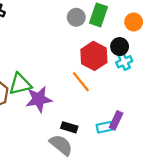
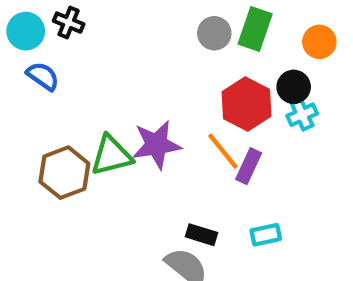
purple star: (39, 99) -> (156, 145), moved
purple rectangle: (116, 120) -> (249, 166), moved

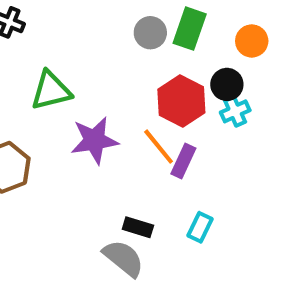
green triangle: (111, 155) -> (51, 91), moved
cyan rectangle: (266, 235) -> (200, 227), turned -52

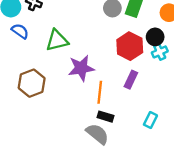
orange line: (159, 147) -> (100, 92), moved, turned 45
cyan rectangle: (200, 227) -> (150, 120), moved

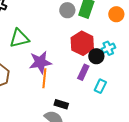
black circle: (155, 37) -> (96, 56), moved
orange line: (100, 92) -> (44, 78), moved
cyan rectangle: (150, 120) -> (100, 86), moved

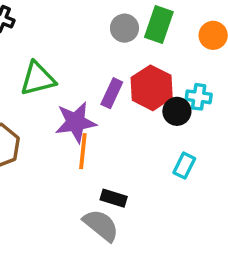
cyan cross: (108, 48) -> (199, 97), turned 32
purple rectangle: (83, 72) -> (112, 93), moved

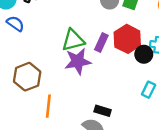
green triangle: (38, 79) -> (73, 40), moved
orange line: (83, 151) -> (48, 106), moved

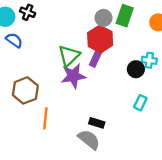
red hexagon: (127, 39) -> (100, 39), moved
green triangle: (73, 40) -> (69, 56), turned -30

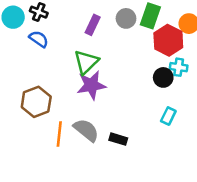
red hexagon: (100, 39) -> (168, 40), moved
blue semicircle: (14, 40) -> (39, 39), moved
purple rectangle: (96, 58) -> (93, 25), moved
gray semicircle: (89, 140) -> (86, 130), moved

